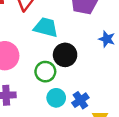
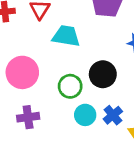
black circle: (65, 55) -> (103, 74), moved

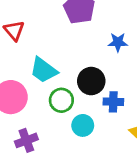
cyan trapezoid: (66, 36) -> (44, 70), moved, turned -140
blue cross: (113, 115) -> (113, 102), moved, turned -36

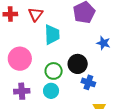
cyan trapezoid: (44, 70) -> (52, 35), moved, turned -145
cyan circle: (83, 125) -> (51, 91), moved

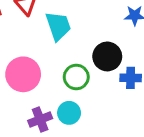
cyan circle: (51, 91) -> (69, 113), moved

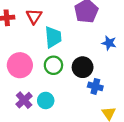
green circle: (76, 77) -> (53, 65), moved
purple cross: (40, 119) -> (24, 100), turned -35

